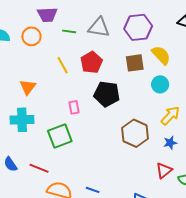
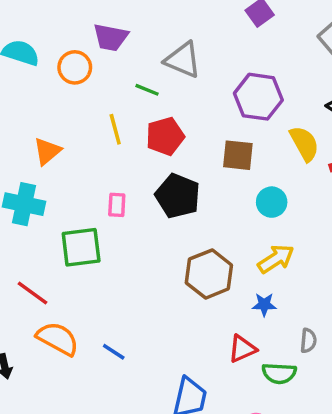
gray triangle: (99, 27) -> (183, 60), moved
green line: (69, 31) -> (147, 90), moved
yellow semicircle: (161, 55) -> (304, 144), moved

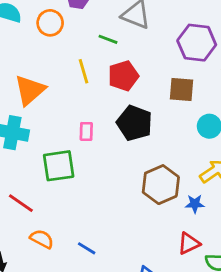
orange triangle: (47, 151) -> (30, 90), size x1.4
blue star: (264, 305) -> (195, 204), moved
orange semicircle: (58, 339) -> (42, 239), size x0.7

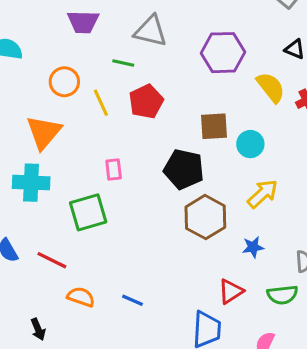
orange circle: (50, 23) -> (64, 82), moved
brown square: (182, 90) -> (214, 126), moved
black pentagon: (135, 123) -> (184, 169), moved
blue star: (195, 204) -> (253, 247), moved
red triangle: (189, 243) -> (231, 291), moved

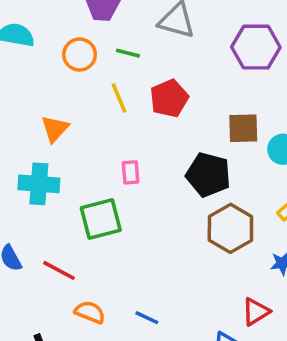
green line: (123, 63) -> (128, 53), moved
orange circle: (64, 82) -> (80, 55), moved
orange triangle: (44, 132) -> (55, 129), size x0.7

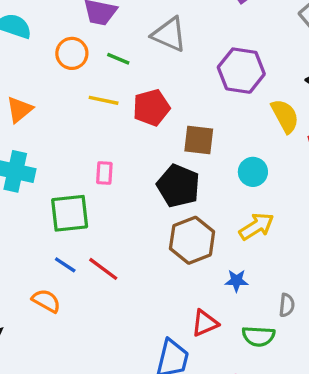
yellow line: (119, 98) -> (104, 100), turned -64
brown square: (243, 128) -> (199, 140), moved
orange triangle: (55, 129) -> (20, 110), moved
red line: (59, 270) -> (103, 269), moved
blue line: (147, 318) -> (65, 265), moved

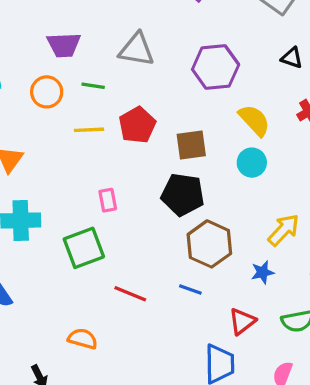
yellow semicircle: (285, 116) -> (254, 120), moved
yellow arrow: (257, 226) -> (284, 230), moved
blue line: (65, 265) -> (190, 289), moved

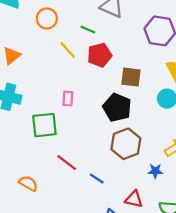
green line: (93, 86) -> (88, 30), moved
yellow line: (89, 130) -> (68, 50), turned 36
blue line: (190, 289) -> (97, 179), moved
red triangle: (242, 321) -> (134, 199), turned 36

